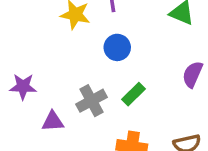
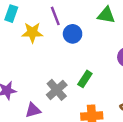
blue circle: (117, 47) -> (73, 34), moved

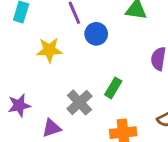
yellow star: (32, 32) -> (49, 50), moved

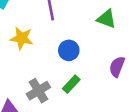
blue circle: (96, 34) -> (69, 50), moved

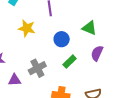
green triangle: (106, 19) -> (89, 28), moved
green rectangle: (71, 84) -> (70, 62), moved

